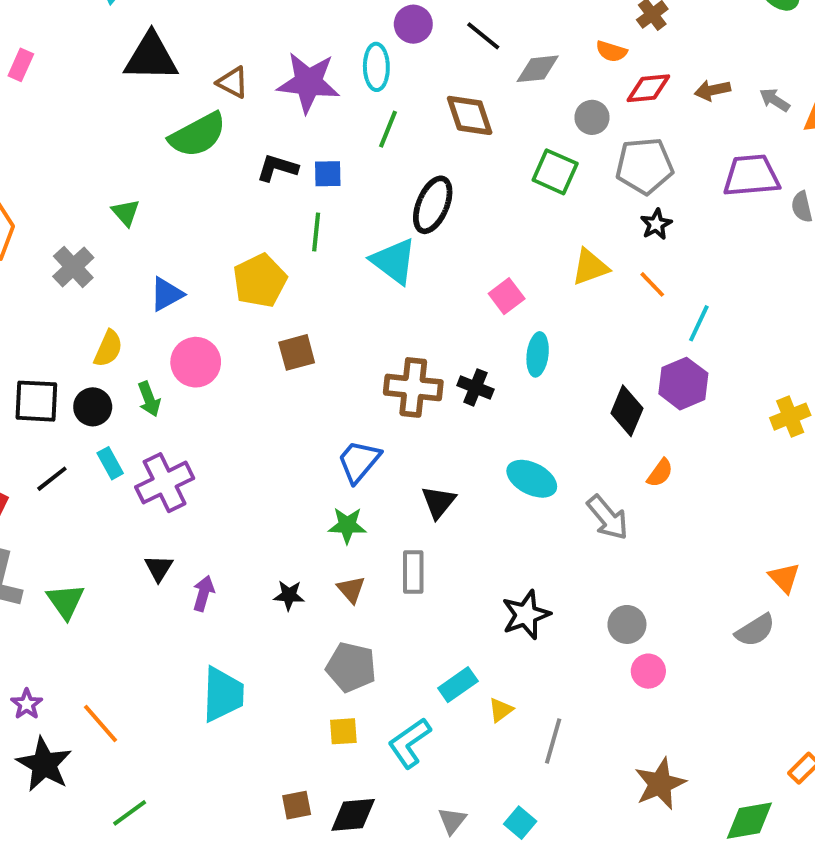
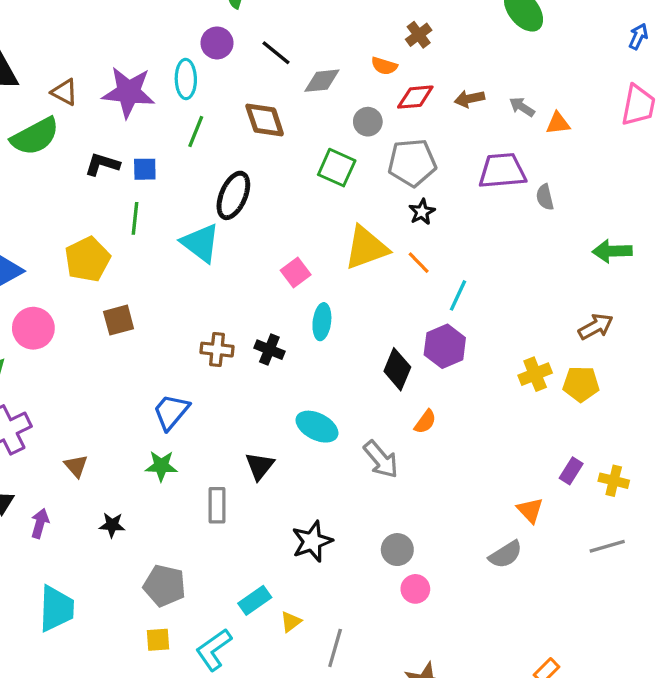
yellow triangle: (590, 267) -> (366, 248), size x1.4
brown cross: (413, 387) -> (217, 350), size x0.7
black triangle: (439, 502) -> (260, 466), moved
brown triangle: (351, 589) -> (76, 466), moved

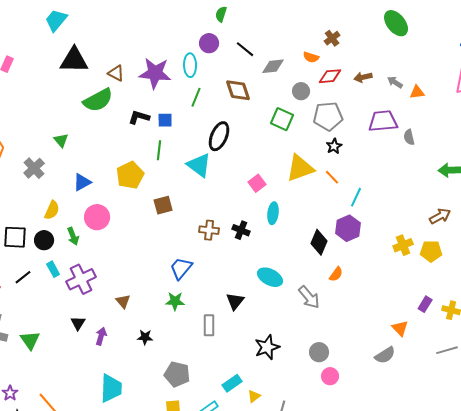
brown square: (119, 320) -> (163, 205), moved

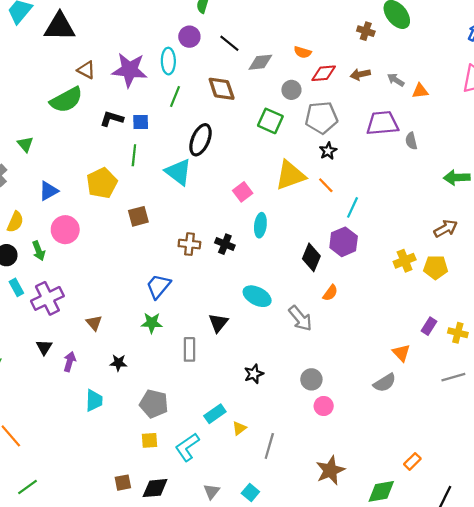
brown cross: (332, 38) -> (366, 31), moved, turned -35
black triangle: (74, 60) -> (60, 27), moved
black star: (267, 347) -> (254, 374), size x0.7
cyan trapezoid: (111, 388) -> (94, 400), moved, size x0.7

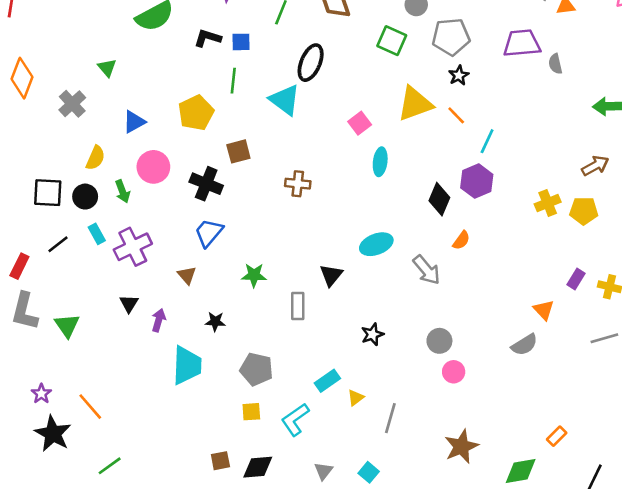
black cross: (225, 244) -> (206, 184), moved, size x1.4
blue trapezoid: (158, 286) -> (209, 233), moved
cyan ellipse: (257, 296) -> (376, 244), turned -48
cyan trapezoid: (94, 400) -> (187, 365), size x1.5

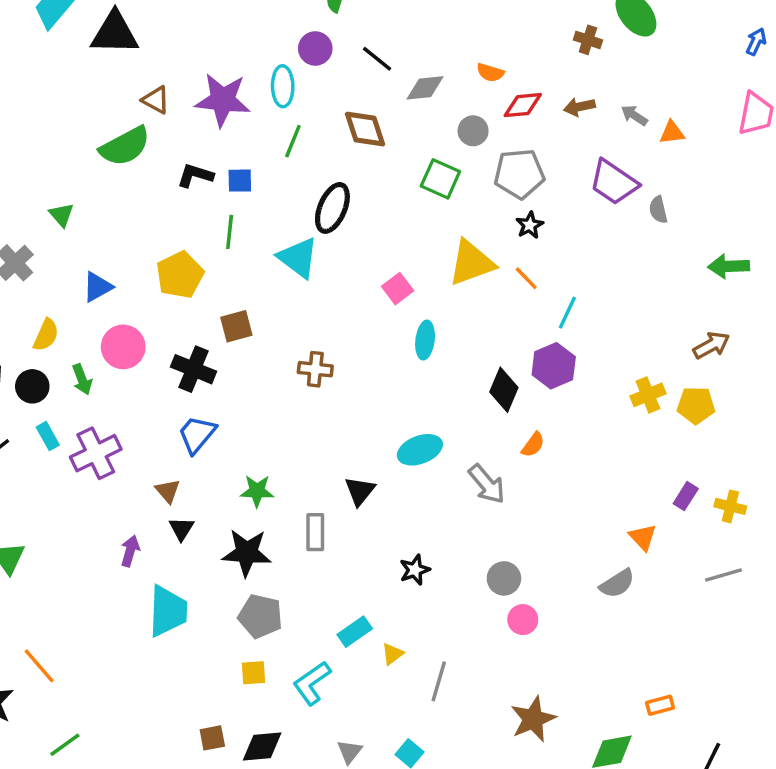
purple trapezoid: (522, 43) -> (614, 182), turned -141
black triangle: (129, 303) -> (181, 529), moved
black star: (215, 322) -> (247, 553), moved, size x1.8
orange rectangle: (557, 436) -> (660, 705), turned 30

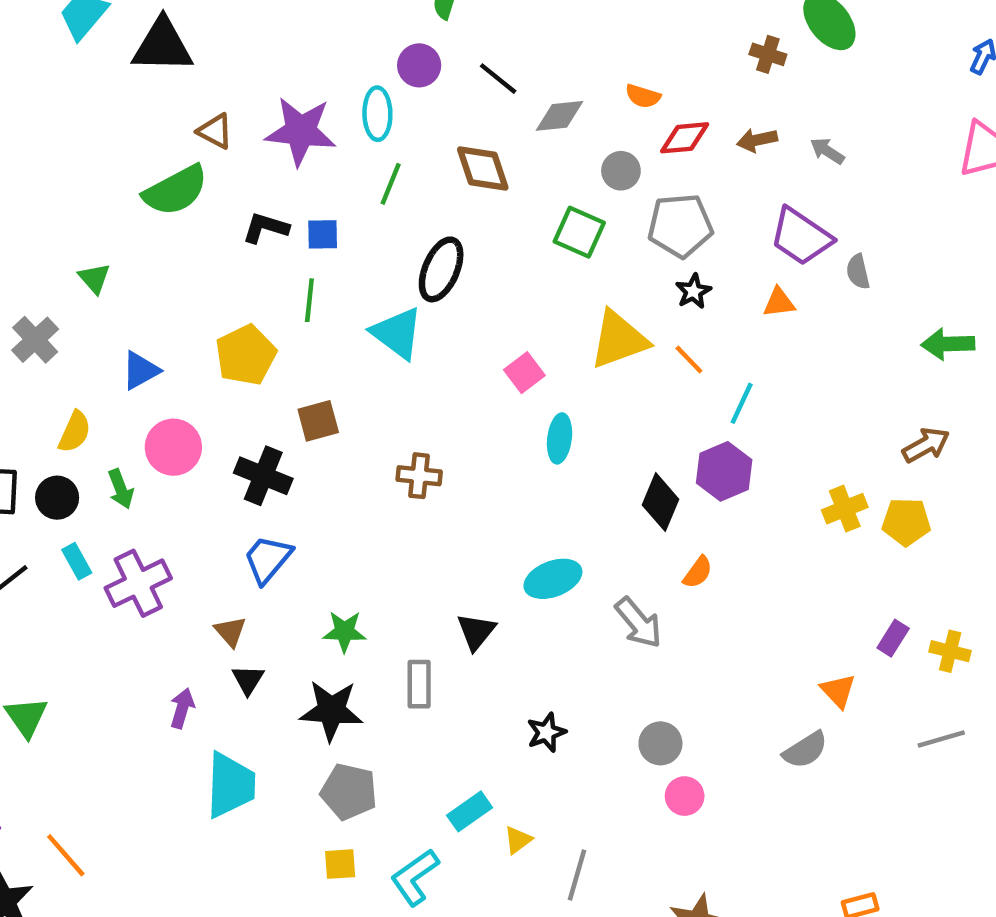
orange triangle: (672, 133) -> (779, 302), moved

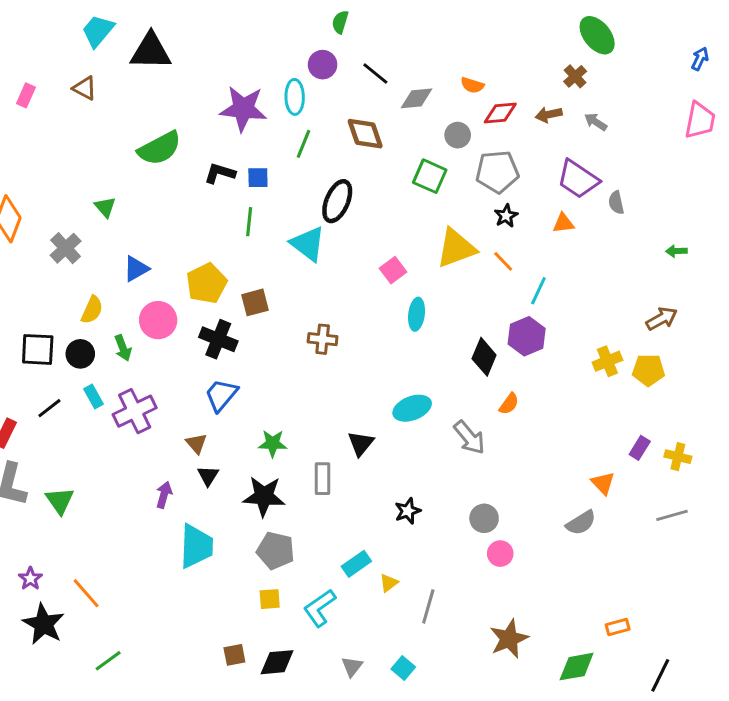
brown cross: (768, 54) -> (575, 76), moved, turned 30
brown triangle: (215, 131) -> (85, 88), moved
green arrow: (948, 344) -> (676, 251), size x0.6
yellow pentagon: (246, 355) -> (207, 283), moved

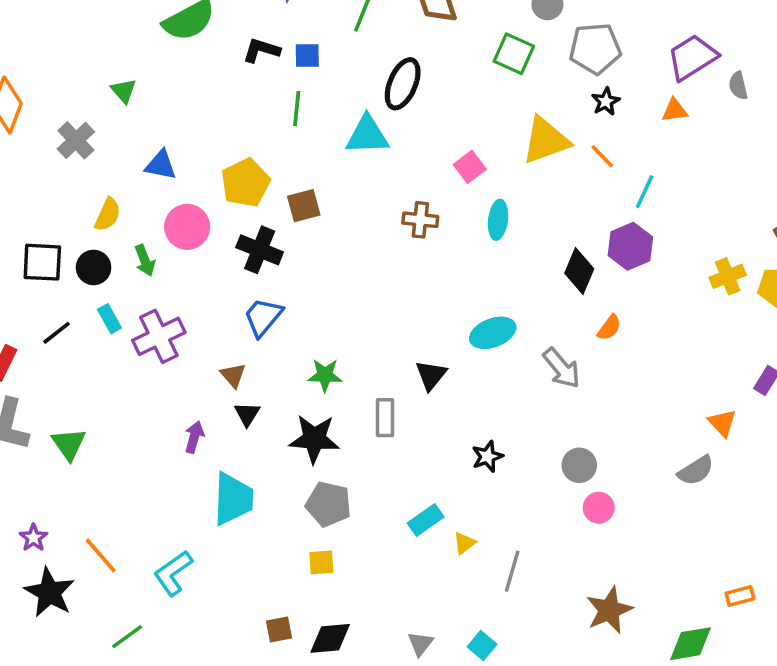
purple trapezoid: (578, 179) -> (692, 57), turned 114
cyan triangle: (308, 244) -> (367, 135), turned -39
blue triangle: (136, 269) -> (161, 165), turned 40
brown cross: (323, 339) -> (420, 220), moved
cyan L-shape: (320, 608) -> (173, 573), moved

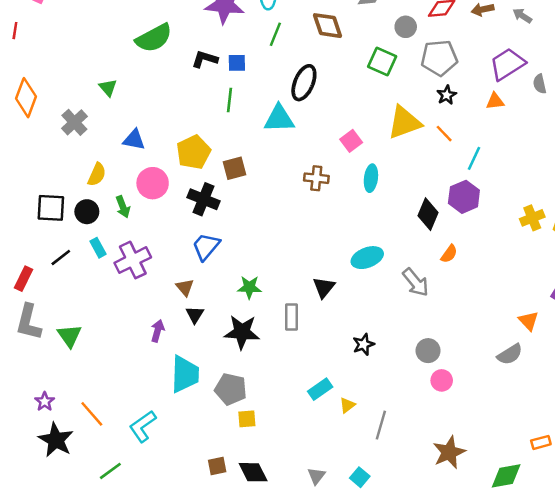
gray pentagon: (328, 504) -> (231, 389), moved
black diamond: (330, 638) -> (253, 472), turned 68

